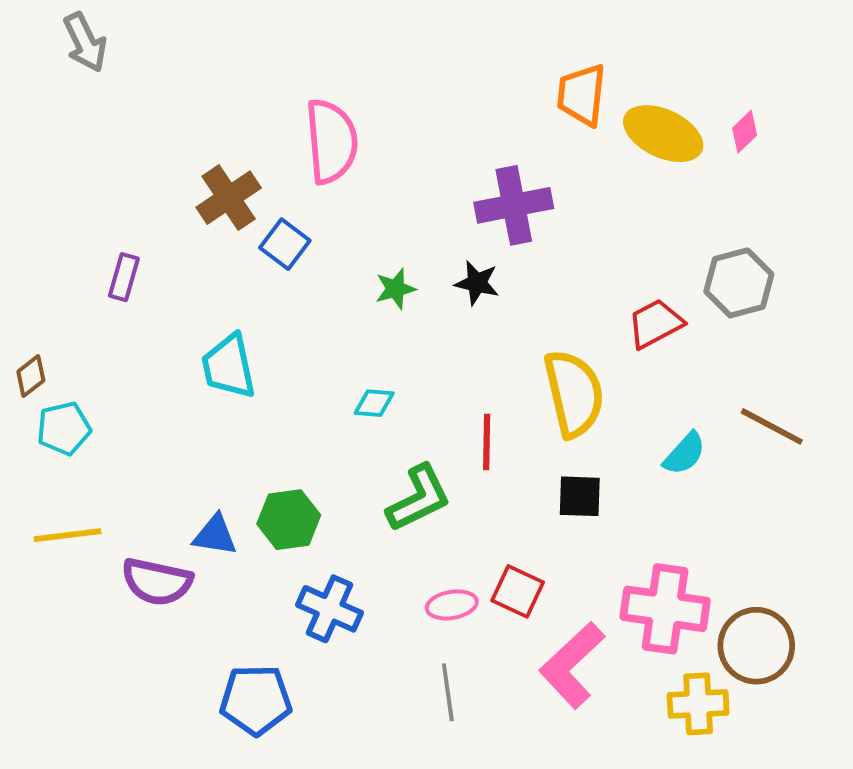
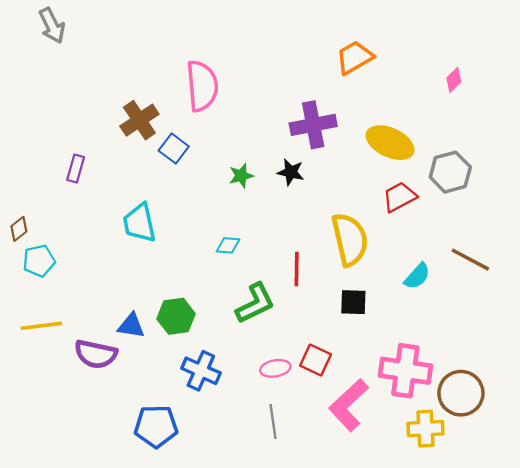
orange trapezoid: (582, 95) -> (355, 57), turned 54
yellow ellipse: (663, 134) -> (390, 143), moved

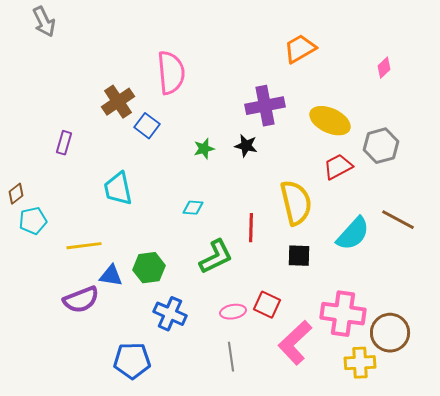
cyan semicircle: (417, 276) -> (353, 234), size x1.5
yellow line: (41, 326) -> (84, 246), moved
purple semicircle: (96, 354) -> (81, 300), turned -33

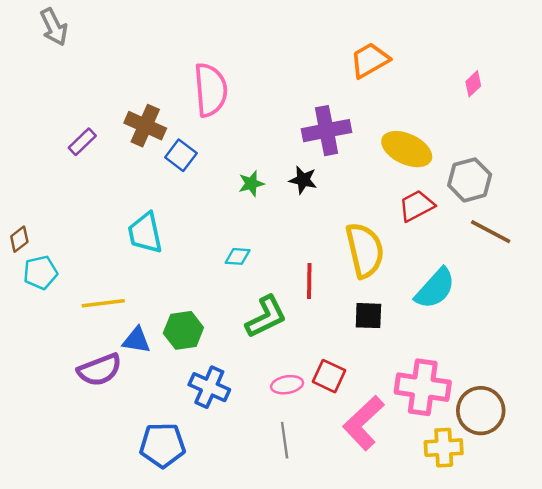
brown cross: (118, 102) -> (145, 126), turned -32
purple rectangle: (64, 143) -> (82, 142), moved, turned 30
brown line: (398, 220) -> (491, 232), moved

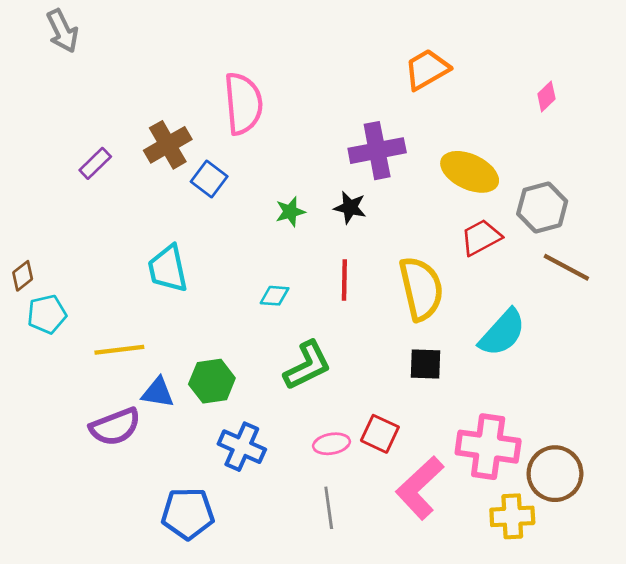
brown cross: (145, 126) -> (168, 145), turned 36
red line: (309, 281) -> (344, 280), moved

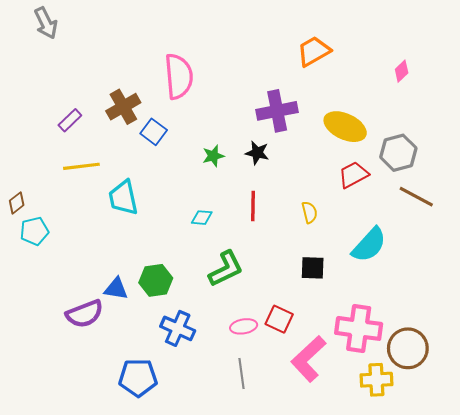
yellow semicircle: (421, 289) -> (310, 212), size x0.5
yellow line: (119, 350) -> (81, 166), moved

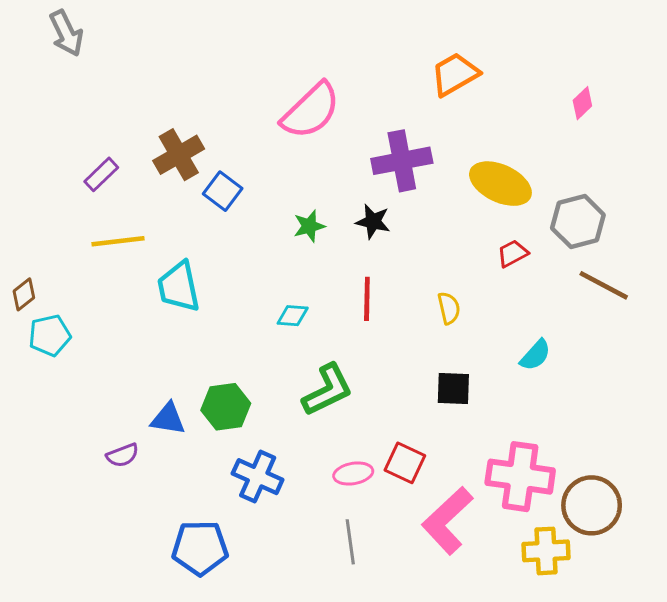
pink semicircle: (179, 76) -> (311, 111), moved, turned 51
red trapezoid: (353, 175) -> (513, 253), size x0.7
cyan semicircle: (369, 245) -> (535, 355), size x0.6
purple semicircle: (85, 314) -> (122, 455), size x0.6

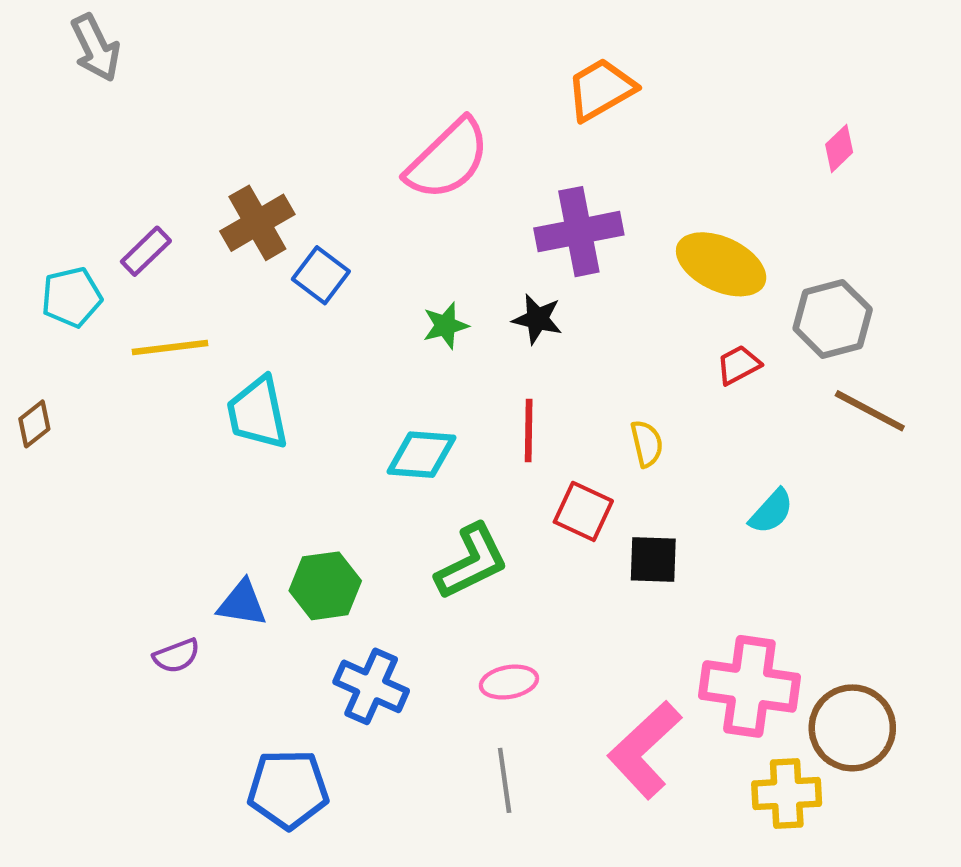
orange trapezoid: (455, 74) -> (601, 89), moved
cyan diamond: (293, 316) -> (421, 455), size x1.5
cyan pentagon: (50, 335) -> (72, 297), moved
red square: (405, 463) -> (583, 511), moved

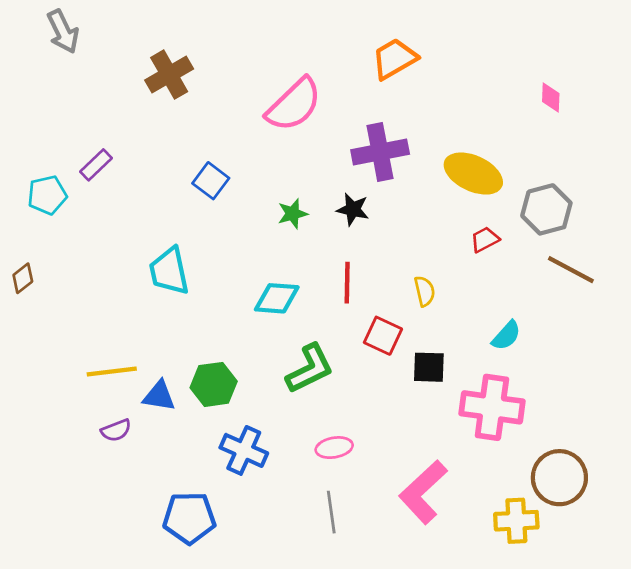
pink diamond: (839, 148) -> (551, 97), turned -44
brown cross: (257, 223) -> (169, 75), moved
yellow line: (170, 347) -> (112, 372), moved
pink cross: (749, 686) -> (492, 407), moved

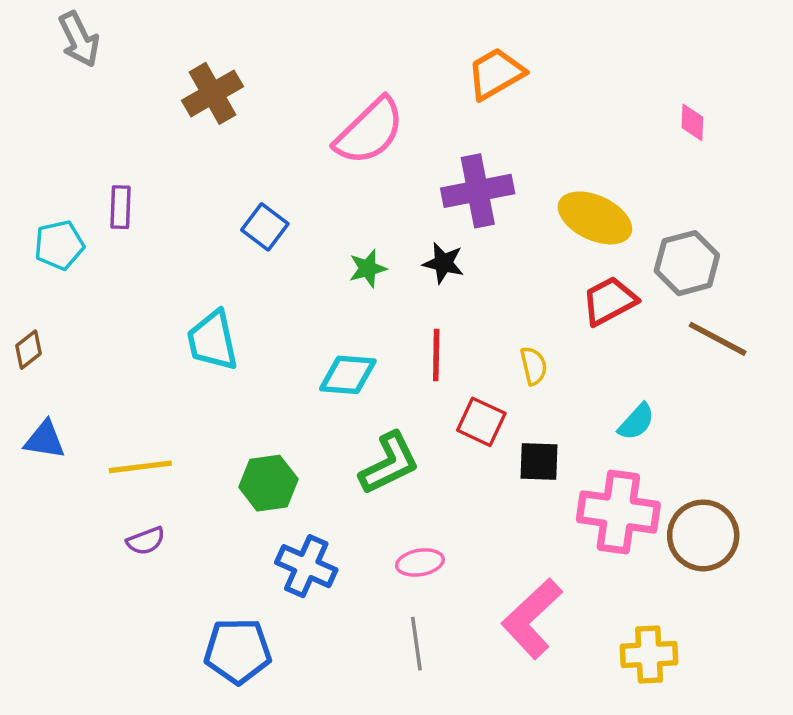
purple rectangle: (96, 165) -> (120, 207), turned -44
red trapezoid: (485, 240) -> (609, 301), size x1.5
blue triangle: (159, 396) -> (45, 440), moved
brown circle: (559, 478) -> (703, 535), moved

